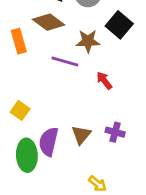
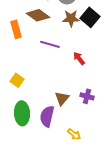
brown star: (88, 41) -> (71, 18), moved
purple semicircle: (49, 142) -> (47, 116), moved

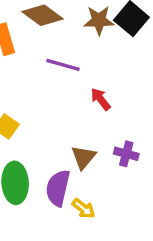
red arrow: (79, 58) -> (101, 99), moved
yellow arrow: (74, 134) -> (84, 209), moved

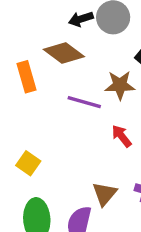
brown star: (99, 20) -> (120, 85), moved

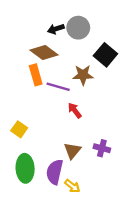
orange rectangle: (27, 77) -> (36, 75), moved
red arrow: (122, 136) -> (75, 110), moved

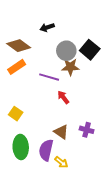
gray circle: (78, 28) -> (66, 51), moved
brown diamond: (44, 52) -> (19, 46), moved
orange rectangle: (36, 75) -> (17, 67), moved, turned 72
brown triangle: (72, 151) -> (61, 132), turned -35

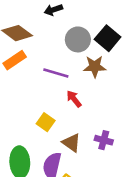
brown star: (70, 67) -> (95, 67), moved
yellow square: (16, 114) -> (46, 122), moved

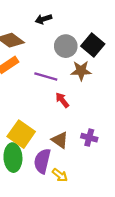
yellow square: (46, 122) -> (21, 134), moved, size x1.6

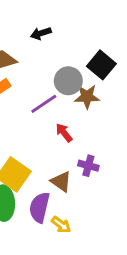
gray circle: (66, 46) -> (68, 81), moved
purple line: (46, 77) -> (44, 104), turned -50
purple cross: (89, 138) -> (88, 166), moved

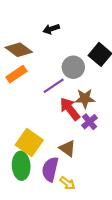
brown star: (87, 97) -> (85, 99), moved
red arrow: (64, 133) -> (70, 109), size x1.5
purple cross: (88, 166) -> (90, 122), moved, turned 35

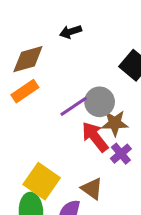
brown diamond: (19, 50) -> (28, 59), turned -52
gray circle: (73, 67) -> (100, 102), moved

